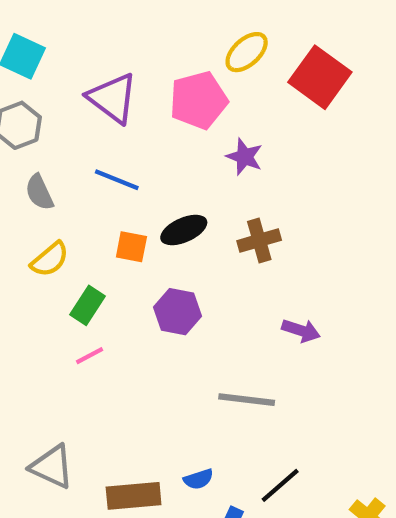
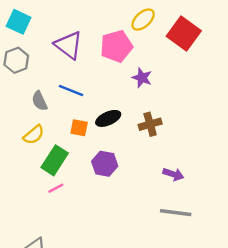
gray semicircle: (39, 192) -> (40, 101), moved
green rectangle: (87, 305) -> (55, 160), size x1.4
gray line: (247, 400) -> (176, 213), moved

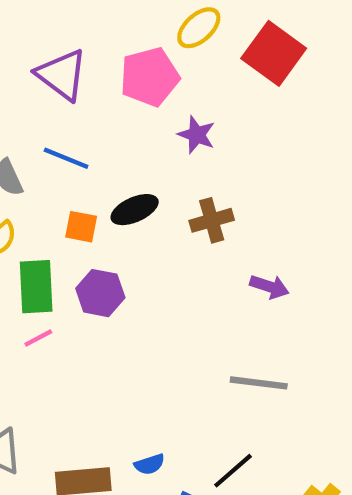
green rectangle: (55, 160) -> (36, 287), turned -36
purple hexagon: (105, 164) -> (100, 293), moved
purple arrow: (173, 174) -> (269, 287), moved

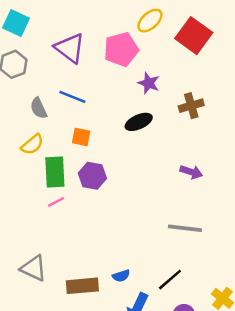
black ellipse: (135, 210) -> (139, 122), moved
brown cross: (212, 220) -> (191, 106), moved

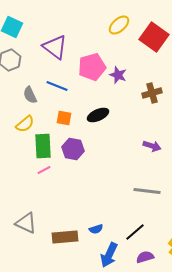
pink pentagon: (121, 49) -> (92, 67), moved
black ellipse: (139, 122) -> (98, 115), moved

